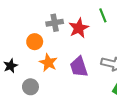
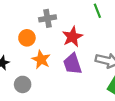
red star: (79, 28) -> (72, 37), moved

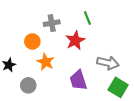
green line: (97, 11) -> (87, 18), moved
purple trapezoid: (72, 64) -> (78, 80), moved

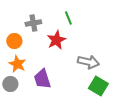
orange star: (46, 62) -> (17, 64), moved
purple trapezoid: (78, 80) -> (42, 79), moved

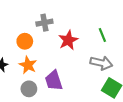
green line: (68, 18) -> (102, 35), moved
gray circle: (10, 84) -> (29, 89), moved

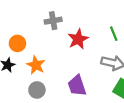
orange circle: (25, 41) -> (17, 43), moved
purple trapezoid: (54, 81) -> (77, 86), moved

